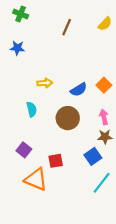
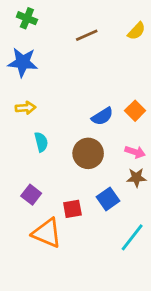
brown line: (67, 27) -> (87, 35), turned 42
blue star: (17, 48) -> (23, 62), size x1.5
yellow arrow: (45, 83) -> (26, 108), moved
pink arrow: (104, 117) -> (135, 152), turned 120
blue square: (93, 156) -> (108, 199), moved

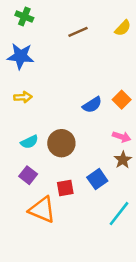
cyan semicircle: (41, 142) -> (29, 142), moved, turned 78
brown circle: (88, 153) -> (61, 143), moved
brown star: (136, 178) -> (123, 160), turned -30

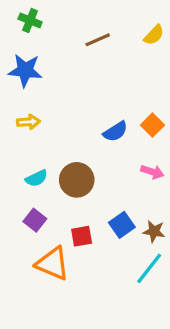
brown star: (123, 160) -> (154, 231), moved, turned -30

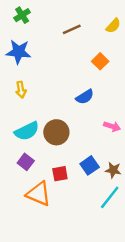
green cross: (30, 20) -> (22, 15), turned 35
yellow arrow: (28, 122) -> (21, 90), turned 84
orange square: (152, 125) -> (100, 61), moved
cyan semicircle: (36, 178) -> (27, 131), size x1.5

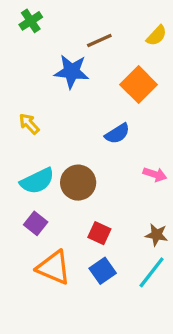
blue star: (19, 52) -> (72, 72), moved
orange square: (100, 61) -> (139, 85), size x1.5
yellow arrow: (21, 90) -> (29, 124), turned 147
blue square: (90, 165) -> (103, 271), moved
red square: (60, 174) -> (99, 233), moved, turned 35

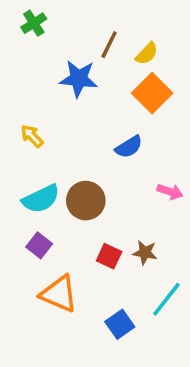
yellow semicircle: (156, 36) -> (147, 54), moved
brown line: (99, 40) -> (109, 45), turned -40
brown star: (156, 235) -> (145, 253), moved
blue square: (103, 271) -> (120, 324), moved

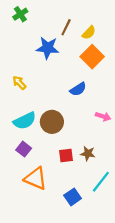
red square: (109, 256) -> (66, 156), turned -32

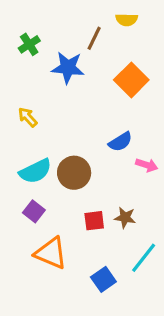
green cross: (20, 14) -> (29, 44), moved
yellow semicircle: (89, 33) -> (127, 20), moved, turned 48
blue semicircle: (78, 89) -> (120, 142), moved

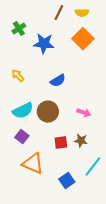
brown line: (94, 38) -> (59, 13), moved
orange square: (131, 80) -> (83, 39), moved
blue semicircle: (120, 142) -> (58, 81), moved
pink arrow: (147, 165) -> (84, 113), moved

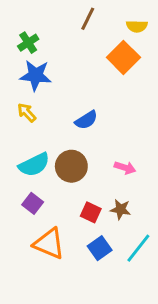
yellow semicircle: (82, 13) -> (137, 26), moved
blue star: (44, 44) -> (36, 75), moved
red square: (61, 143) -> (91, 212), turned 32
blue square: (67, 181) -> (100, 248), moved

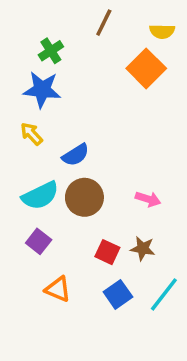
green cross: (28, 43) -> (51, 51), moved
blue semicircle: (86, 120) -> (76, 155), moved
orange triangle: (49, 244) -> (58, 289), size x0.7

